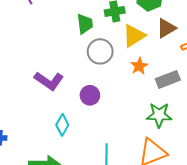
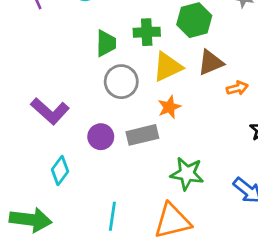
gray rectangle: (168, 79) -> (142, 135), moved

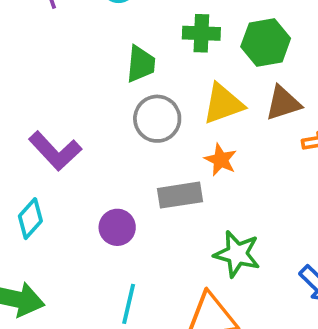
green cross: (147, 32) -> (201, 33), moved
orange star: (169, 107) -> (221, 160), turned -30
purple circle: (101, 137) -> (117, 227), moved
cyan diamond: (60, 171) -> (30, 219), moved

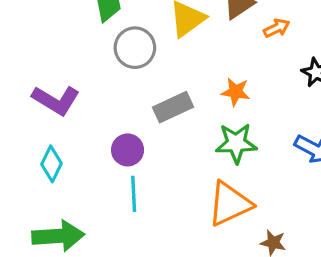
orange star: (221, 160) -> (236, 92), moved
cyan line: (129, 304) -> (134, 194), moved

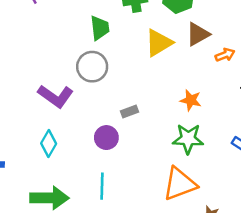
gray circle: (135, 48) -> (92, 67), moved
gray rectangle: (173, 107) -> (130, 111), moved, size x0.6
cyan line: (134, 194) -> (102, 186), moved

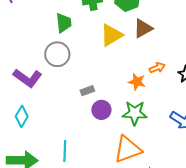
orange arrow: (225, 55) -> (157, 68), moved
purple circle: (106, 138) -> (101, 110), moved

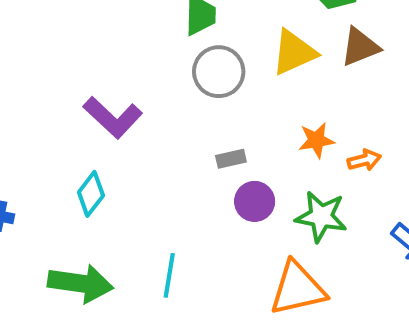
gray circle: (57, 54) -> (219, 72), moved
orange arrow: (157, 68) -> (364, 160), moved
orange star: (137, 82) -> (316, 140), moved, turned -30

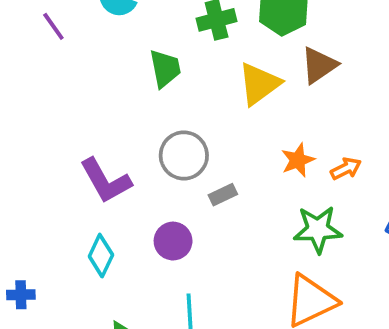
gray circle: (219, 72) -> (184, 155), moved
purple L-shape: (113, 117) -> (106, 181), turned 30
purple circle: (255, 201) -> (173, 241), moved

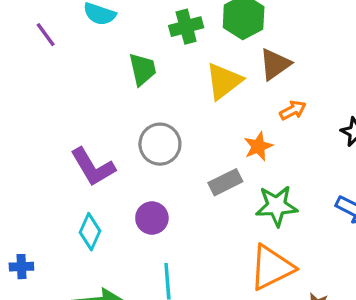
orange arrow: (346, 169) -> (293, 110), moved
gray rectangle: (223, 195) -> (225, 182), moved, size x1.4

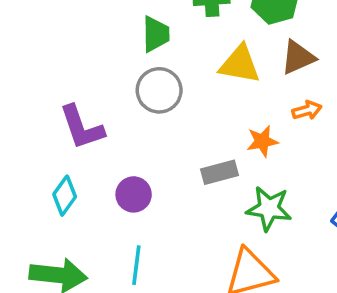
yellow triangle: (224, 81) -> (240, 64), turned 36
gray circle: (160, 144) -> (159, 90), moved

